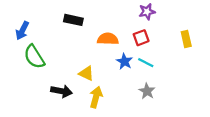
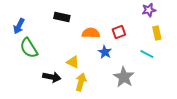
purple star: (147, 12) -> (149, 10), moved
cyan line: (146, 63) -> (147, 54), moved
gray star: (147, 91) -> (124, 77), size x1.5

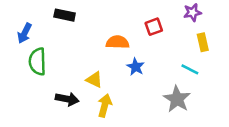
black rectangle: (62, 17) -> (65, 15), moved
red square: (119, 32) -> (154, 27), moved
green semicircle: (29, 48) -> (37, 62), turned 30
gray star: (124, 77) -> (177, 99), moved

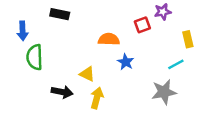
purple star: (192, 12) -> (163, 12), moved
blue arrow: (25, 33) -> (23, 31), turned -30
cyan line: (190, 69) -> (176, 64), turned -56
gray star: (177, 99) -> (164, 92), turned 30

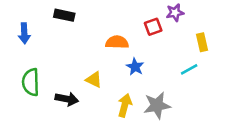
green semicircle: (35, 57) -> (31, 82), moved
gray star: (164, 92) -> (157, 105), moved
yellow arrow: (97, 98) -> (125, 105), moved

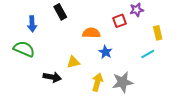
black rectangle: (64, 15) -> (60, 12), moved, turned 49
blue arrow: (24, 33) -> (32, 24), moved
yellow triangle: (94, 80) -> (73, 62), turned -40
green semicircle: (31, 82) -> (24, 49), moved, turned 115

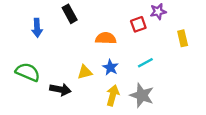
green semicircle: (24, 49) -> (28, 72), moved
blue star: (105, 52) -> (110, 67), moved
cyan line: (148, 54) -> (145, 63), moved
gray star: (123, 82) -> (142, 95), turned 30

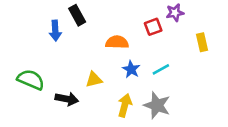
blue arrow: (37, 28) -> (55, 31), moved
blue star: (110, 67) -> (131, 69), moved

